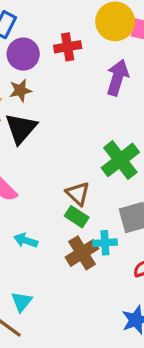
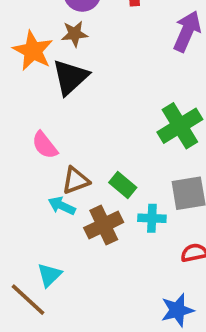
brown triangle: (78, 194) -> (76, 180), moved, turned 50
brown cross: (82, 253) -> (104, 225), moved

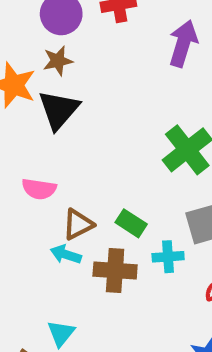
pink semicircle: (45, 145) -> (39, 189), turned -36
brown cross: (104, 225) -> (115, 270), turned 36

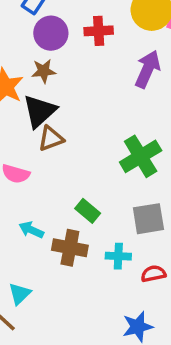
brown triangle: (78, 224) -> (51, 139), moved
cyan cross: (168, 257) -> (118, 256), moved

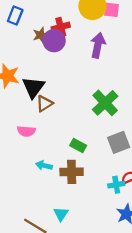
purple circle: (51, 33) -> (54, 41), moved
brown star: (44, 71) -> (41, 35), moved
cyan cross: (118, 256) -> (116, 185), moved
cyan triangle: (20, 294) -> (61, 214), moved

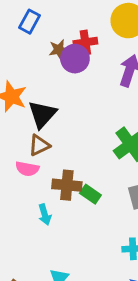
brown triangle: (44, 104) -> (39, 145), moved
cyan arrow: (44, 166) -> (45, 214), turned -126
brown cross: (72, 172) -> (67, 185), moved

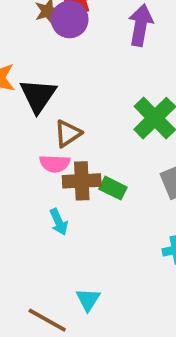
brown triangle: (39, 145) -> (68, 133), moved
pink semicircle: (27, 169) -> (55, 164), moved

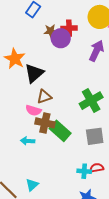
green rectangle: (113, 188) -> (60, 131), size x1.5
cyan arrow: (59, 222) -> (28, 141), turned 104

